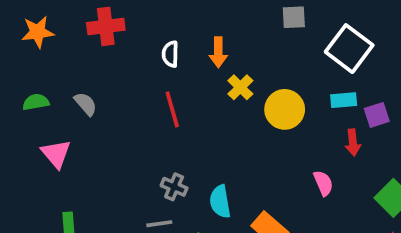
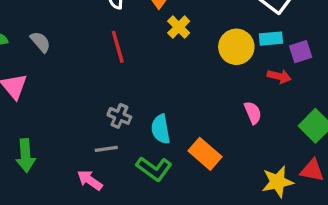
yellow circle: (285, 109) -> (236, 47), moved
red arrow: (353, 143) -> (279, 76), turned -70

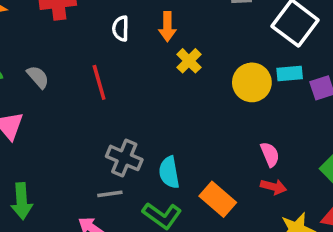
red line: (118, 47) -> (99, 82), moved
red arrow: (279, 76) -> (273, 187), moved
gray cross: (119, 116) -> (124, 158), size x1.4

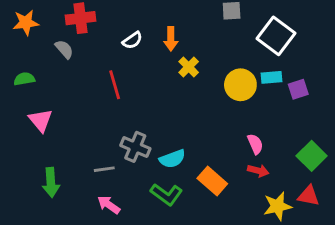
white semicircle: (121, 28) -> (132, 40), turned -126
gray semicircle: (38, 77) -> (64, 49), moved
cyan semicircle: (169, 172) -> (172, 159), turned -100
gray line: (110, 194) -> (104, 169), moved

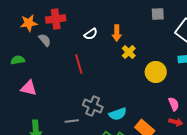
orange star: (26, 23) -> (29, 23), moved
yellow circle: (240, 85) -> (156, 72), moved
pink triangle: (41, 120) -> (29, 88), turned -36

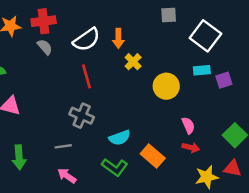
white semicircle: (91, 34) -> (86, 40), size x1.6
gray semicircle: (45, 40) -> (45, 47), moved
red line: (79, 64) -> (86, 76), moved
gray cross: (93, 106) -> (82, 116), moved

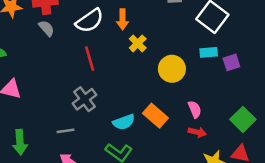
gray cross: (82, 116) -> (85, 99), turned 30
orange rectangle: (153, 156) -> (155, 116), moved

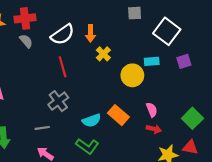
cyan rectangle: (209, 52) -> (152, 61), moved
purple square: (231, 62) -> (184, 61), moved

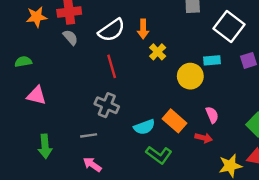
gray cross: (58, 101) -> (107, 105), turned -30
red arrow: (154, 129) -> (204, 138), moved
green L-shape: (87, 146) -> (159, 155), moved

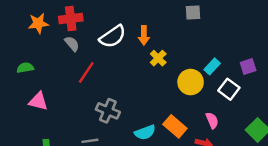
white square: (229, 26) -> (229, 89), moved, size x0.7
cyan rectangle: (212, 60) -> (212, 66), turned -42
red line: (112, 66) -> (86, 72), moved, turned 50

